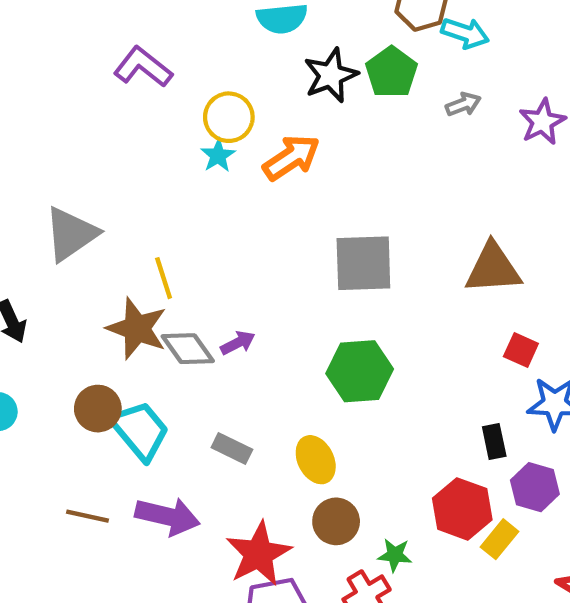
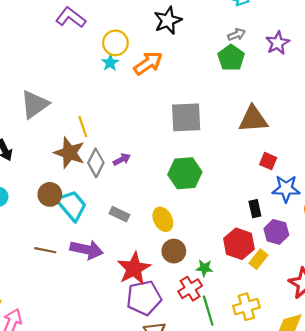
green pentagon: (391, 72) -> (231, 58), moved
gray diamond: (188, 349) -> (96, 163), turned 64

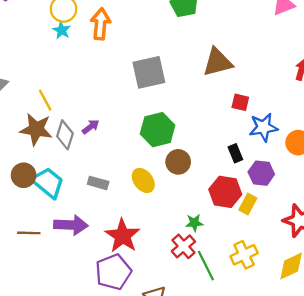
orange arrow: (148, 63) -> (100, 24), turned -40
brown circle: (174, 251) -> (178, 162), moved
purple pentagon: (144, 298) -> (113, 272), moved

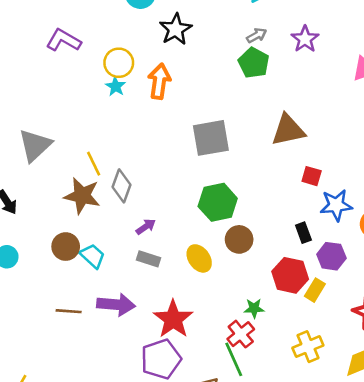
purple arrow: (91, 127) -> (146, 227), moved
gray diamond: (65, 135) -> (121, 186), moved
cyan trapezoid: (48, 183) -> (92, 256), size x0.7
green line: (206, 266) -> (234, 359), moved

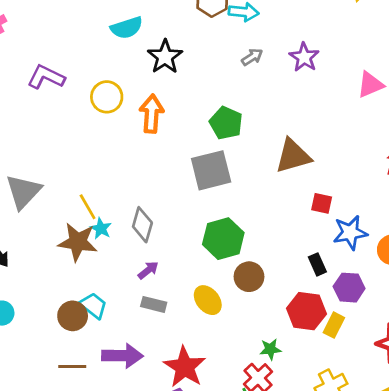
green pentagon: (254, 63) -> (226, 123), moved
cyan star: (116, 86) -> (101, 228), moved
gray diamond: (121, 186) -> (142, 225), moved
brown circle: (66, 247) -> (73, 316), moved

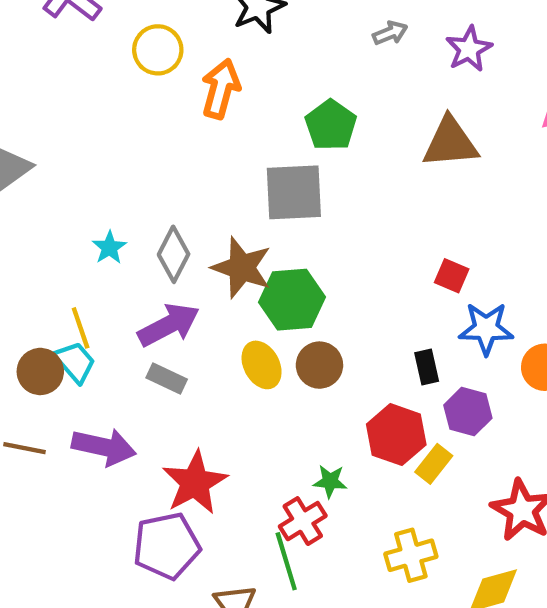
brown triangle: (293, 156) -> (450, 143), moved
yellow line: (88, 207) -> (81, 328), moved
brown star: (78, 242) -> (242, 268), moved
purple arrow: (148, 270) -> (169, 325), size x1.8
yellow ellipse: (208, 300) -> (262, 365), moved

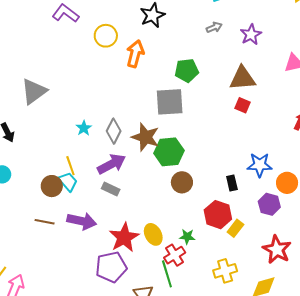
green pentagon: (331, 125) -> (187, 70), turned 30
red square: (452, 276) -> (243, 105), moved
yellow ellipse: (262, 365) -> (153, 234), moved
purple hexagon: (468, 412) -> (269, 204), moved

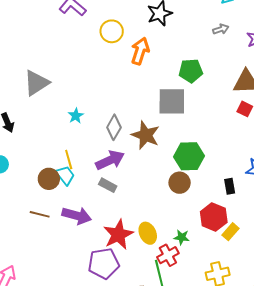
cyan star: (84, 128) -> (76, 116), moved
green hexagon: (169, 152) -> (189, 156), moved

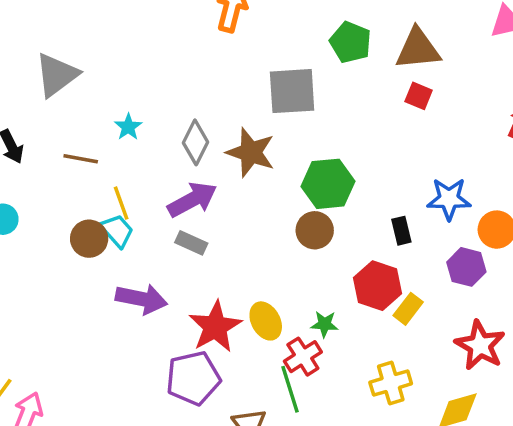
green pentagon: (191, 71) -> (351, 42), moved, turned 30
brown line: (40, 214) -> (81, 159), moved

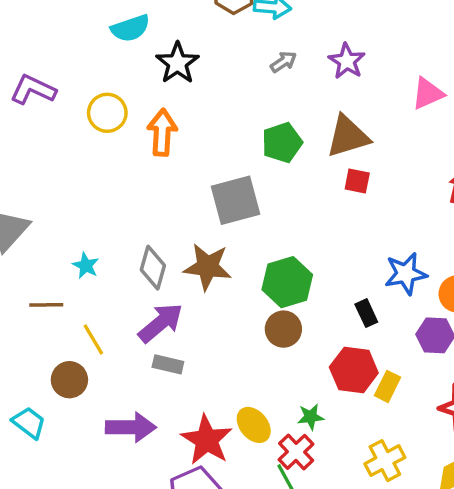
green pentagon: (351, 42) -> (282, 143), turned -30
cyan trapezoid: (117, 231) -> (29, 423), moved

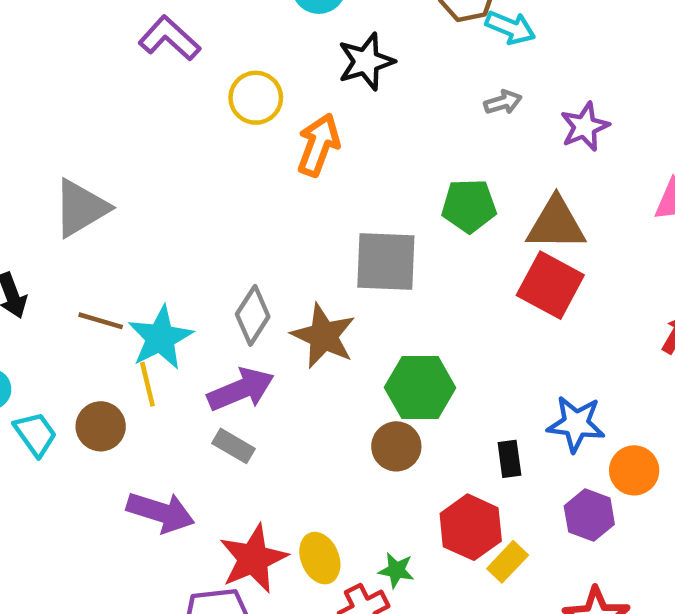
red square: (357, 181) -> (550, 285), size x1.8
cyan star: (86, 266) -> (160, 338), moved, size x1.8
cyan trapezoid: (29, 423) -> (35, 434), moved

